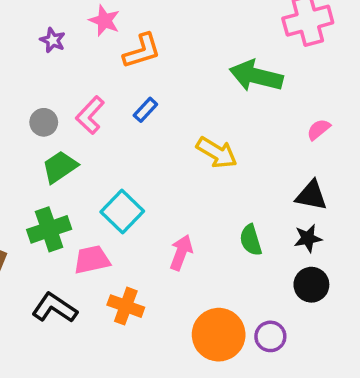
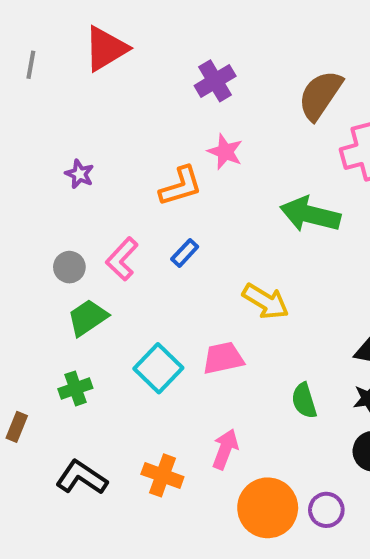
pink star: (104, 21) -> (225, 152), moved
green cross: (49, 229) -> (75, 388), size x0.7
pink arrow: (181, 253) -> (225, 449), moved
pink trapezoid: (92, 260) -> (223, 358), moved

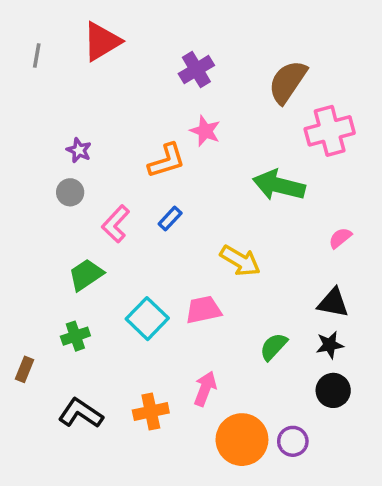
gray circle: (69, 267) -> (70, 192), moved
green semicircle: (304, 401) -> (274, 347), turned 60
orange cross: (162, 475) -> (151, 411), turned -32

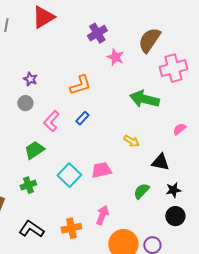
pink star: (205, 131) -> (115, 57), moved
yellow arrow: (240, 261) -> (131, 141), moved, size x0.7
black triangle: (333, 303) -> (160, 162), moved

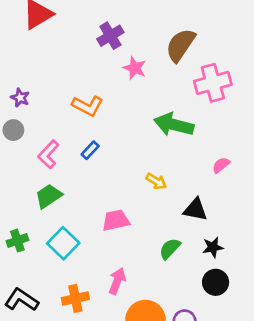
orange L-shape: (80, 85) -> (88, 106), turned 45
green trapezoid: (34, 150) -> (48, 196), moved
cyan square: (69, 175) -> (63, 243), moved

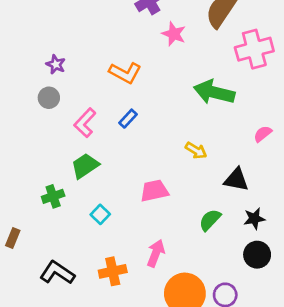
green cross: (17, 241) -> (53, 196), moved
cyan square: (63, 243) -> (100, 214), size x0.6

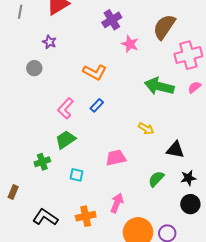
purple star: (56, 64) -> (49, 42), moved
gray circle: (49, 98) -> (34, 68), moved
pink semicircle: (263, 134) -> (194, 87), moved
cyan square: (100, 214) -> (77, 175), turned -32

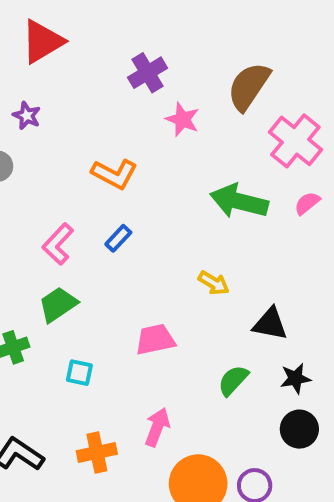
pink cross: (188, 55) -> (295, 141), turned -36

